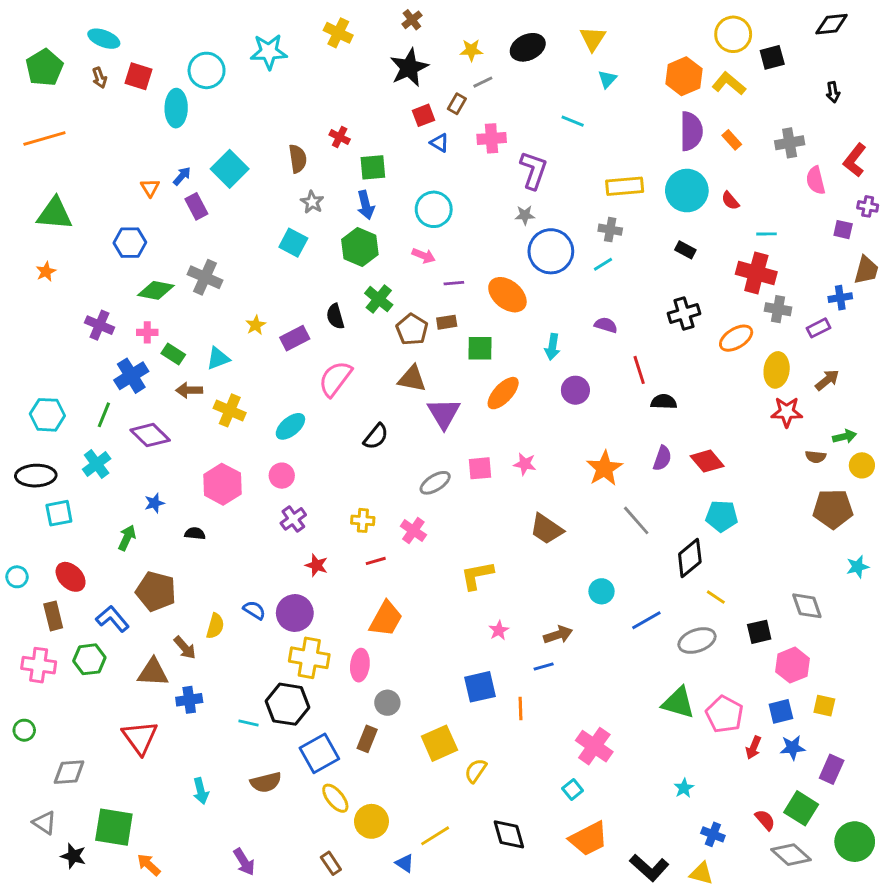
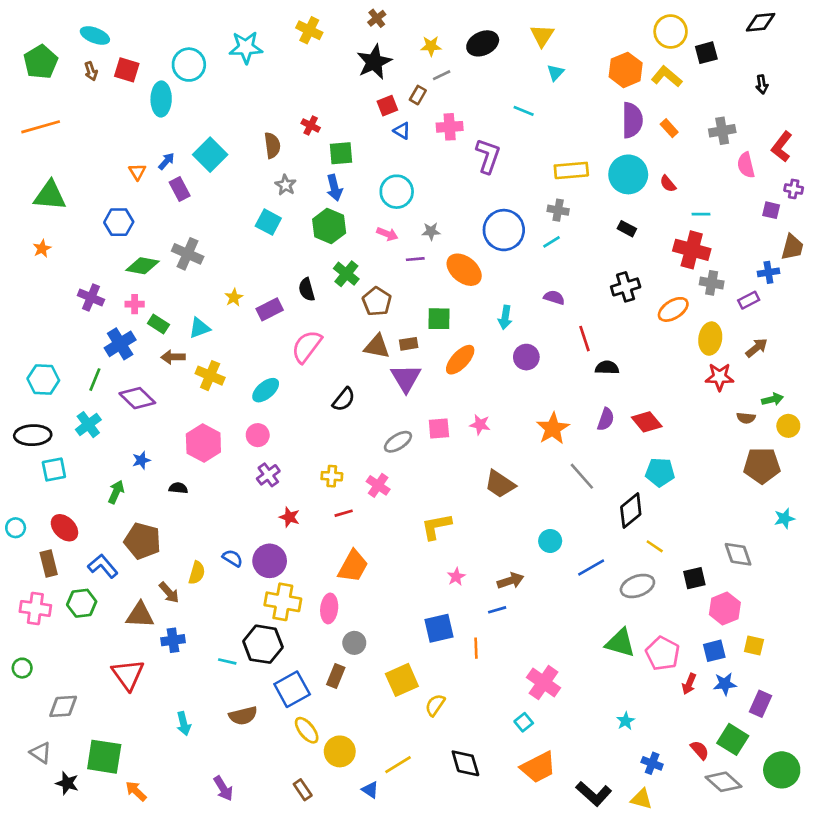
gray star: (525, 215) -> (431, 231), moved
brown rectangle: (447, 322) -> (409, 344), moved

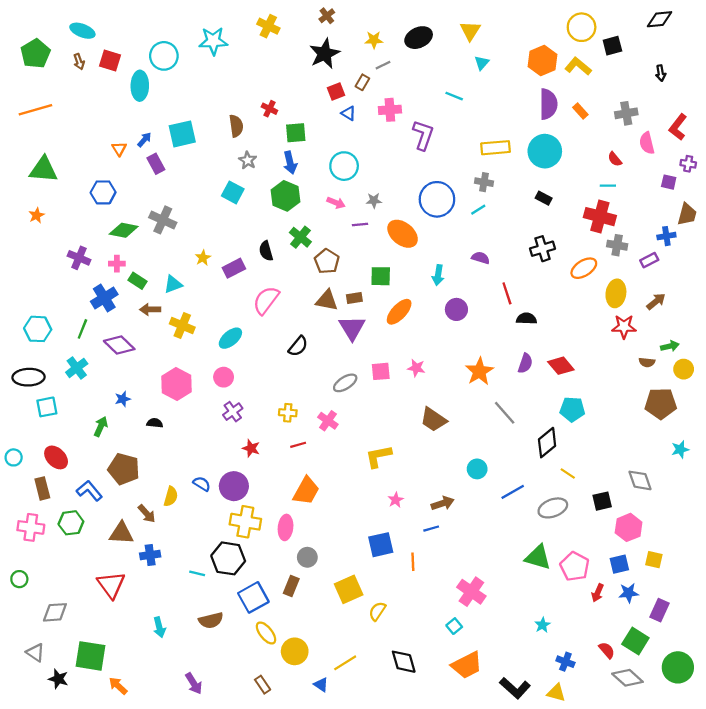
cyan square: (210, 155) -> (182, 134), turned 32
red semicircle: (668, 184) -> (615, 159), moved

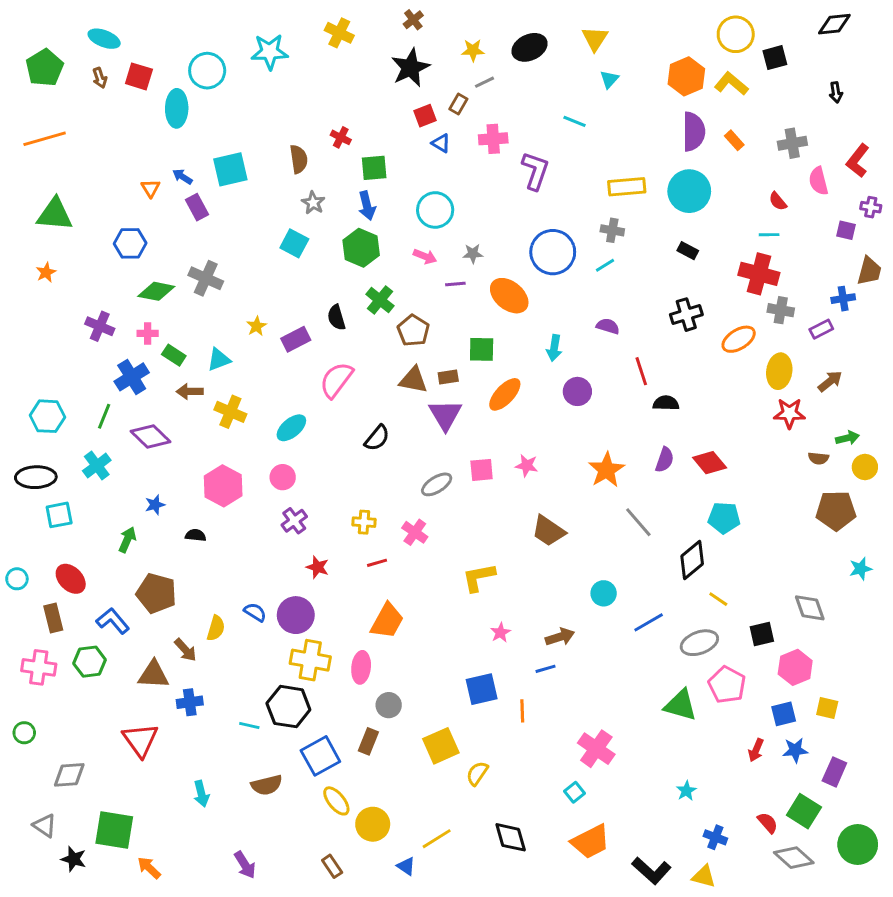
blue arrow: (144, 140) -> (182, 177), turned -98
pink pentagon: (575, 566) -> (727, 685), moved

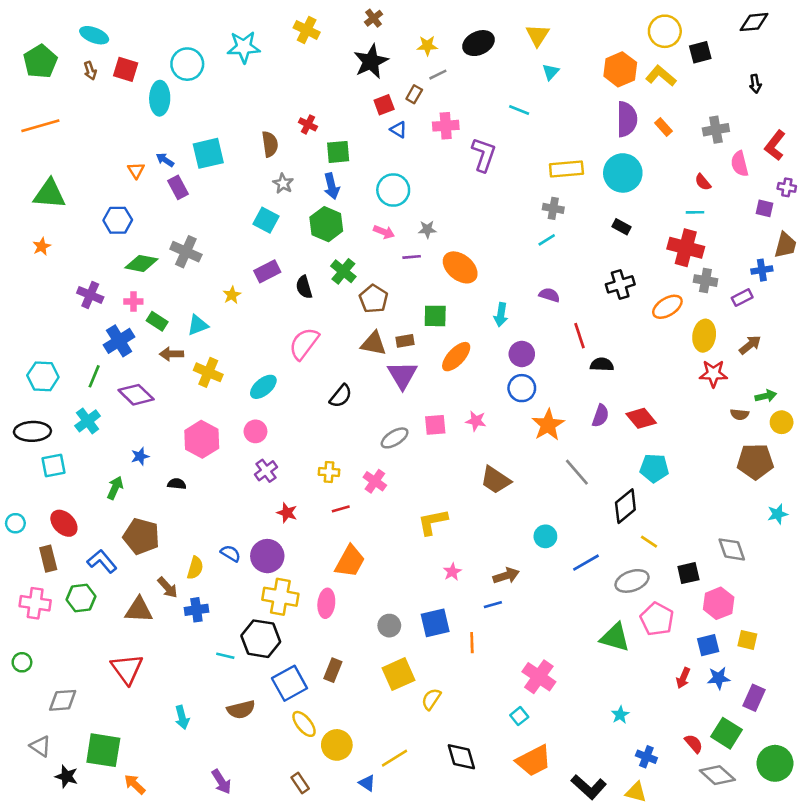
blue circle: (553, 252) -> (522, 388), moved, size x0.7
purple rectangle: (296, 339) -> (267, 271), moved
blue cross: (190, 702) -> (196, 610), moved
gray circle: (389, 705) -> (389, 626), moved

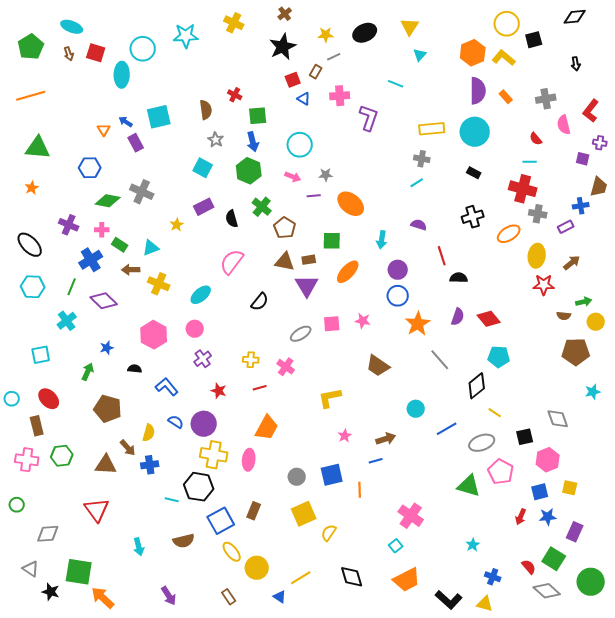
black ellipse: (32, 431) -> (30, 245), moved, turned 48
blue L-shape: (102, 561) -> (167, 387), moved
orange arrow: (135, 784) -> (103, 598), size x1.4

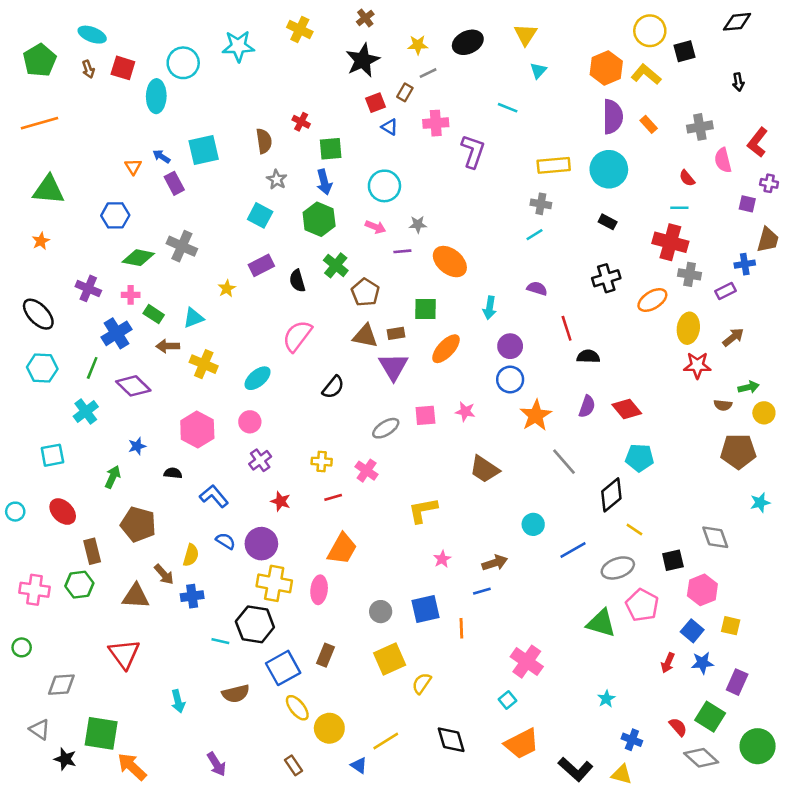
brown rectangle: (37, 426) -> (92, 551), moved
blue square: (540, 492) -> (692, 631), turned -36

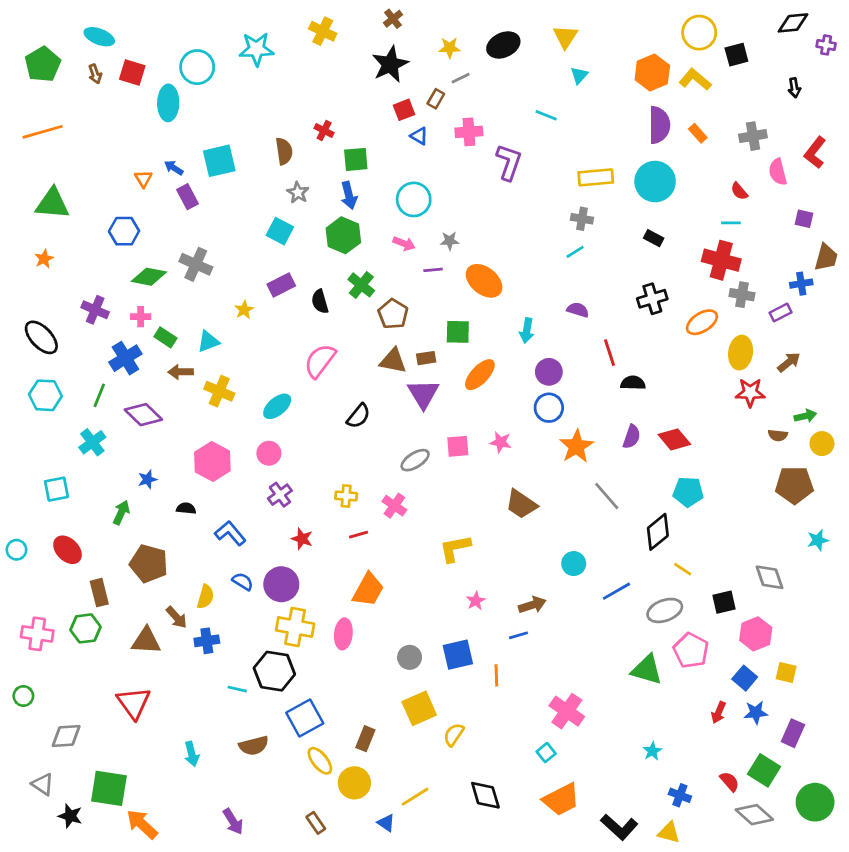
purple cross: (769, 183) -> (826, 45), moved
brown rectangle: (325, 655) -> (365, 739), moved

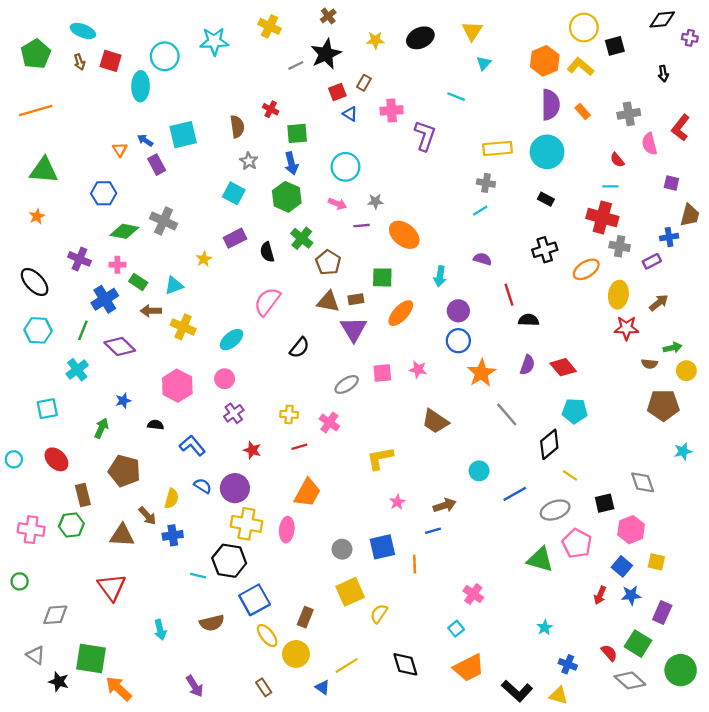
gray line: (461, 78) -> (296, 65), moved
pink cross: (567, 711) -> (473, 594), size x0.7

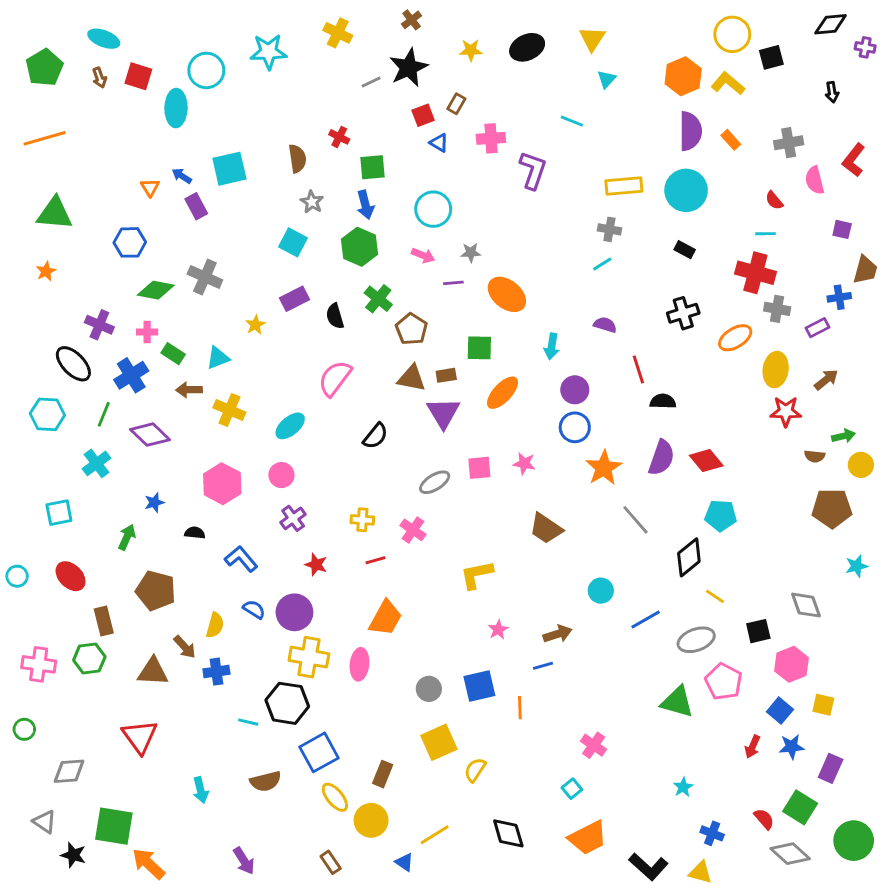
black ellipse: (35, 282) -> (73, 364), moved
purple semicircle: (527, 365) -> (661, 458), size x1.4

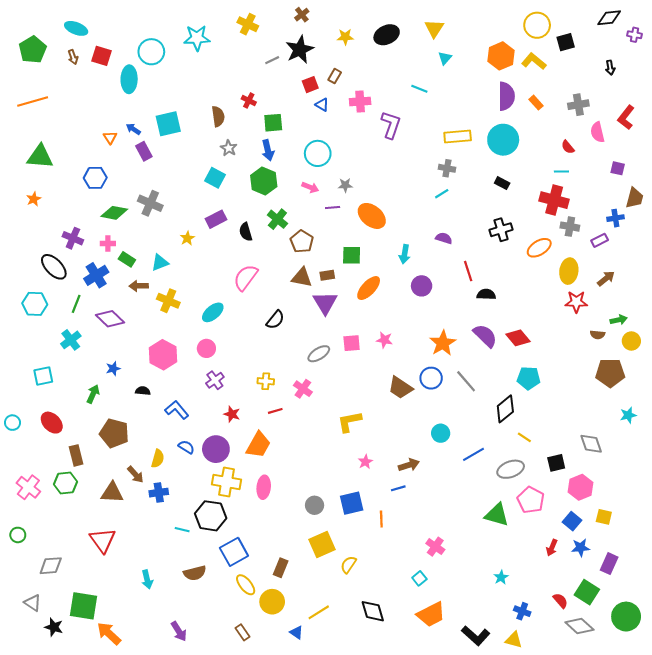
blue circle: (575, 427) -> (431, 378), moved
purple semicircle: (661, 458) -> (485, 336), turned -65
orange trapezoid: (386, 618) -> (258, 445), moved
pink cross: (39, 664) -> (28, 487), turned 30

